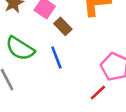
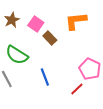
blue line: (56, 58) -> (45, 77), moved

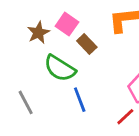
brown star: (12, 20) -> (38, 33), moved
green semicircle: (17, 55) -> (60, 68), moved

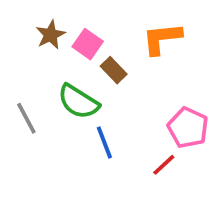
brown star: (38, 33) -> (50, 35), moved
gray line: (26, 102) -> (26, 118), moved

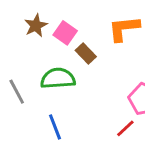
green semicircle: (78, 102) -> (58, 78), turned 144
blue line: (104, 142) -> (55, 127), moved

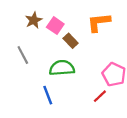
green semicircle: (58, 78) -> (62, 68), moved
gray line: (17, 92) -> (23, 55), moved

